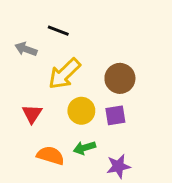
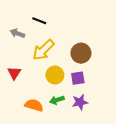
red triangle: (32, 114) -> (14, 73), moved
purple star: (118, 166) -> (80, 102), moved

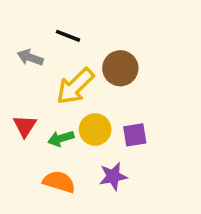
brown circle: (81, 53) -> (120, 68), moved
green arrow: (57, 100) -> (61, 139), moved
purple star: (80, 102) -> (113, 176), moved

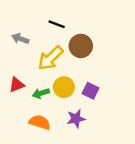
black line: (68, 36) -> (57, 24), moved
red triangle: (25, 126) -> (17, 85), turned 35
purple square: (135, 135) -> (91, 91), turned 35

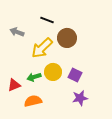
red triangle: (17, 85) -> (14, 85), moved
purple star: (76, 119) -> (80, 98), moved
orange semicircle: (40, 122) -> (33, 101), turned -30

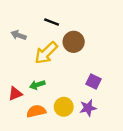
yellow circle: (53, 72) -> (64, 107), moved
purple square: (75, 75) -> (93, 81), moved

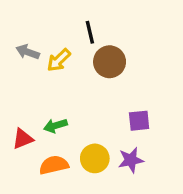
black line: (52, 22) -> (90, 32), moved, turned 56
yellow arrow: (46, 53) -> (59, 60), moved, size x0.7
purple square: (93, 81) -> (139, 121), turned -32

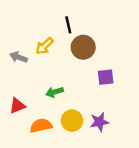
gray arrow: (28, 52) -> (19, 57), moved
purple square: (139, 121) -> (106, 77), moved
green arrow: (55, 126) -> (55, 92), moved

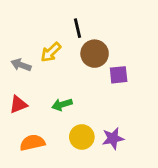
purple square: (106, 77) -> (119, 75), moved
red triangle: (17, 106) -> (18, 104), moved
orange semicircle: (41, 126) -> (32, 143), moved

